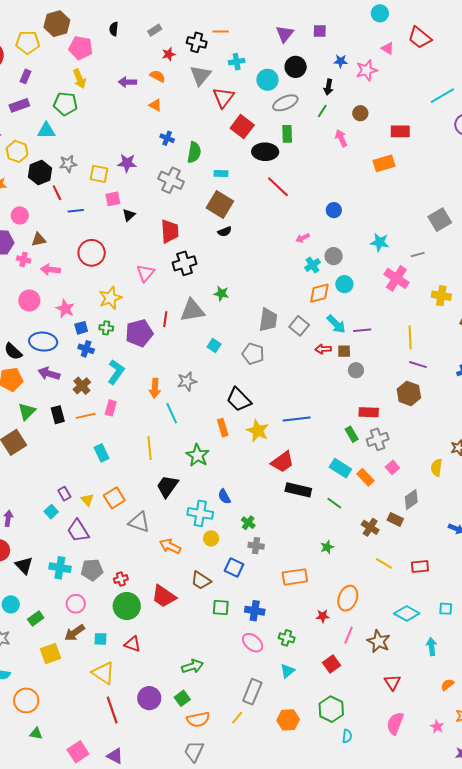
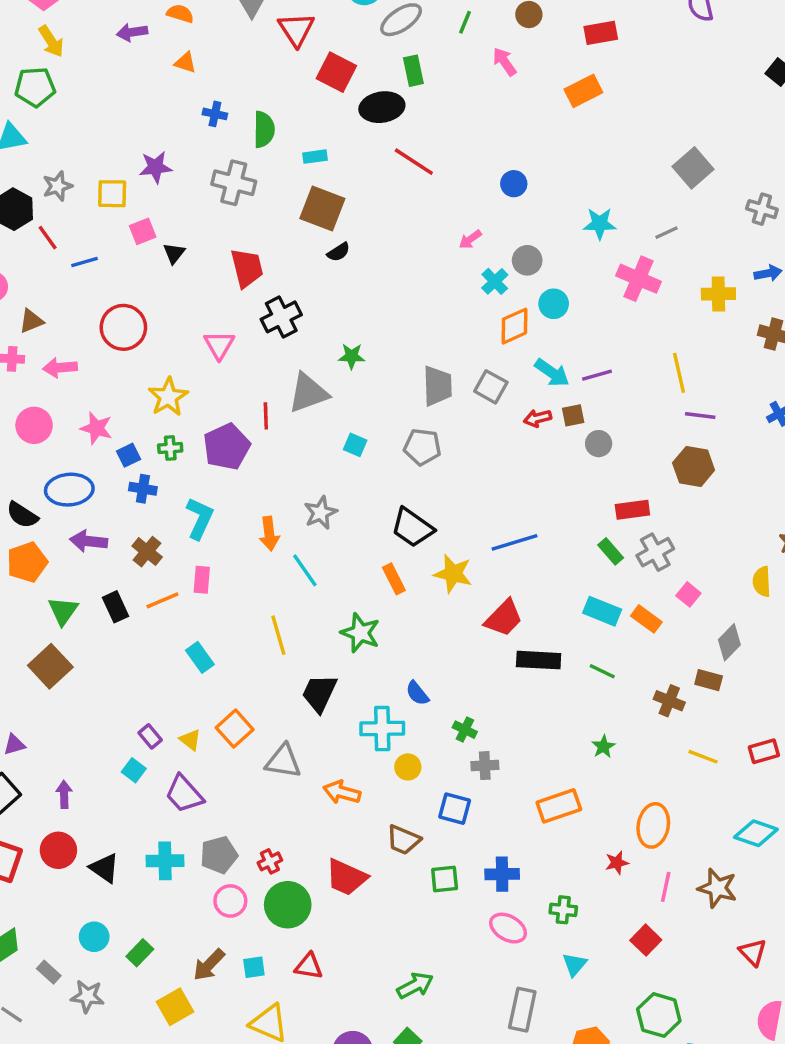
pink circle: (76, 604) -> (230, 901), moved

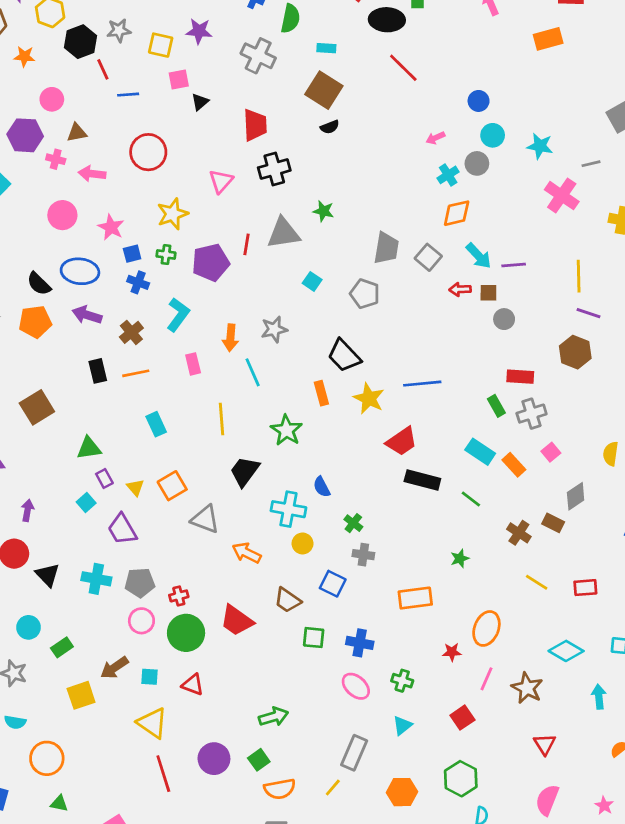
cyan circle: (554, 304) -> (493, 135), moved
pink rectangle: (202, 580) -> (193, 364), moved, turned -30
green triangle: (63, 611) -> (89, 448), moved, turned 35

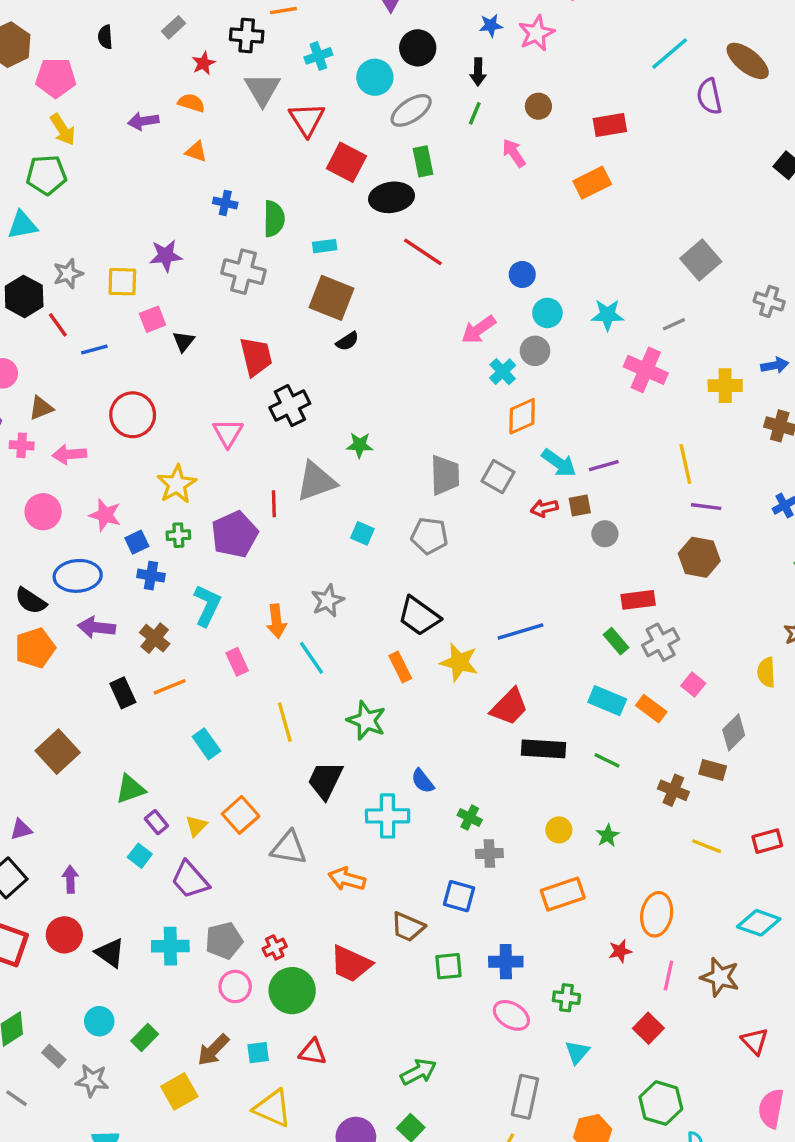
pink arrow: (435, 138) -> (479, 330), size x1.5
yellow triangle: (135, 487) -> (196, 826), turned 36
yellow circle: (303, 543) -> (559, 830), moved

